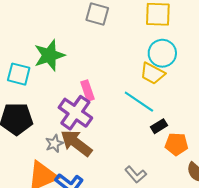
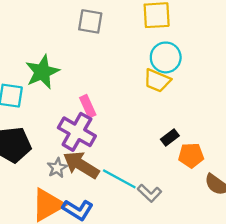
cyan line: (139, 102) -> (119, 179), moved

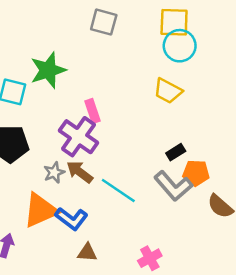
cyan circle: (166, 57) -> (180, 46), moved
brown arrow: (81, 165) -> (80, 172), size x0.7
gray L-shape: (150, 193) -> (173, 186), moved, size x1.5

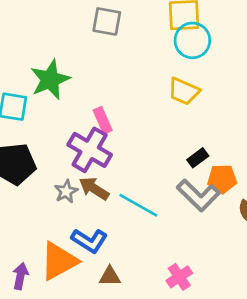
orange triangle: (40, 210) -> (59, 261), moved

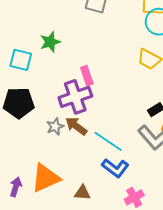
green star: (50, 80) -> (50, 42), size x0.7
purple cross: (90, 150) -> (75, 97), turned 36
blue L-shape: (89, 241) -> (115, 168), moved

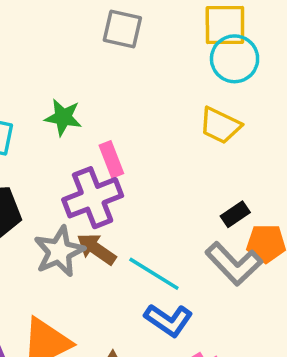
green star: (50, 42) -> (63, 117), moved, turned 30
gray star: (55, 127) -> (59, 251), size x1.6

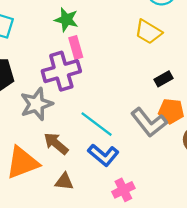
green star: (63, 117) -> (66, 20), moved
black rectangle: (235, 214) -> (163, 79), moved
brown arrow: (96, 249) -> (56, 144), moved

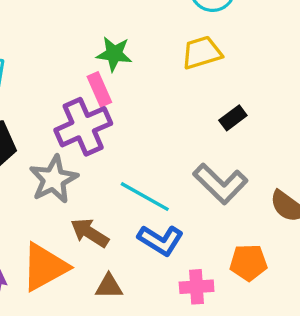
green star: (66, 20) -> (114, 54), moved
yellow trapezoid: (148, 32) -> (202, 53), turned 140
orange pentagon: (171, 111) -> (248, 262), moved
pink cross: (123, 190) -> (197, 287), turned 30

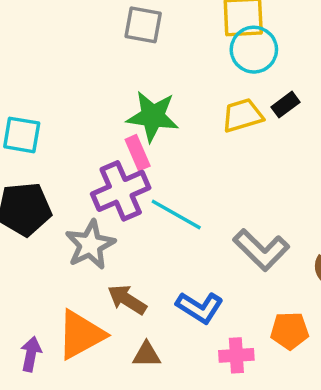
green star: (114, 54) -> (153, 116), size x1.4
black rectangle: (233, 118) -> (286, 105), moved
cyan line: (145, 197) -> (176, 214), moved

